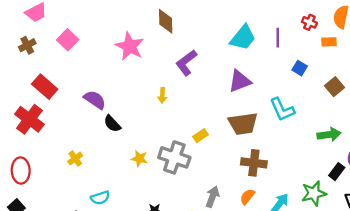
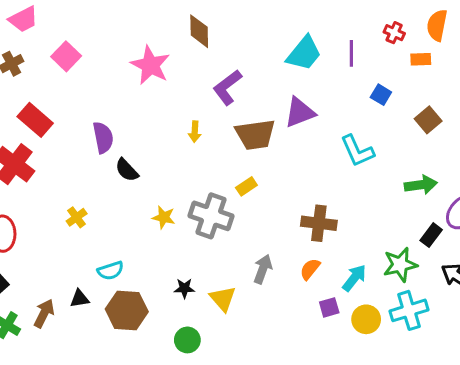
purple semicircle: (95, 100) -> (103, 138), turned 45
brown trapezoid: (243, 124) -> (255, 135), moved

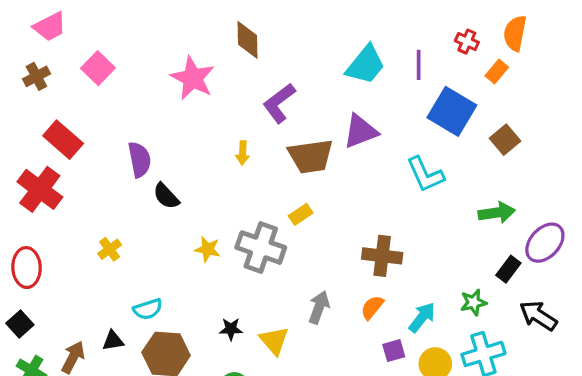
orange rectangle: (421, 59) -> (497, 71), turned -48
blue square: (381, 95) -> (452, 111), size x2.0
green star: (400, 265) -> (473, 302), size x0.7

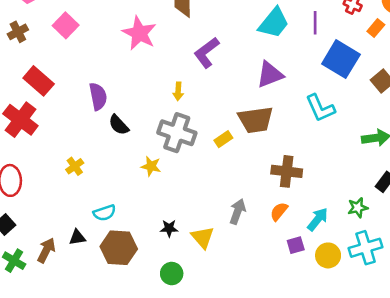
brown trapezoid: (311, 156) -> (256, 120), moved
gray cross: (261, 248) -> (177, 133), moved

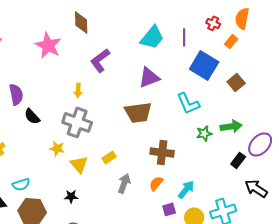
yellow rectangle: (223, 139) -> (109, 157), moved
green star: (358, 208) -> (204, 133), moved
yellow triangle: (203, 237) -> (79, 164), moved

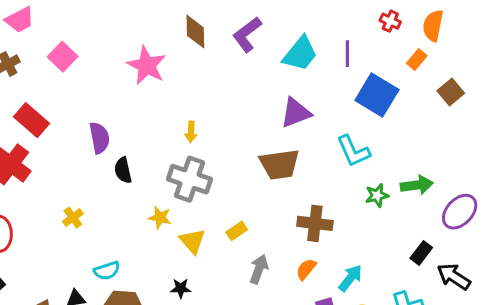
red cross: (213, 23) -> (390, 21), moved
purple L-shape: (100, 60) -> (247, 34), moved
brown square: (236, 82) -> (451, 92), moved
black semicircle: (32, 116) -> (123, 170), turned 30
black rectangle: (238, 160) -> (421, 253), moved

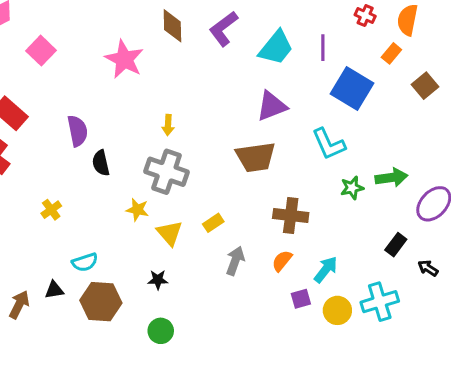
black arrow: (454, 277) -> (428, 268), size x0.6

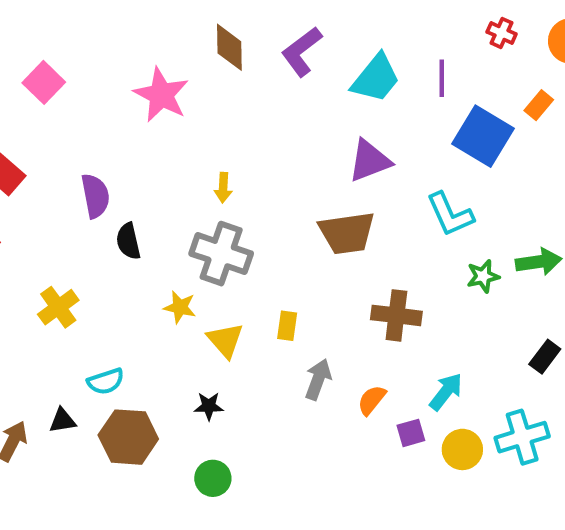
orange rectangle: (391, 53) -> (539, 105), moved
yellow cross: (51, 210) -> (58, 307), size x1.4
yellow rectangle: (213, 223) -> (287, 326), turned -48
orange semicircle: (282, 261) -> (372, 400), moved

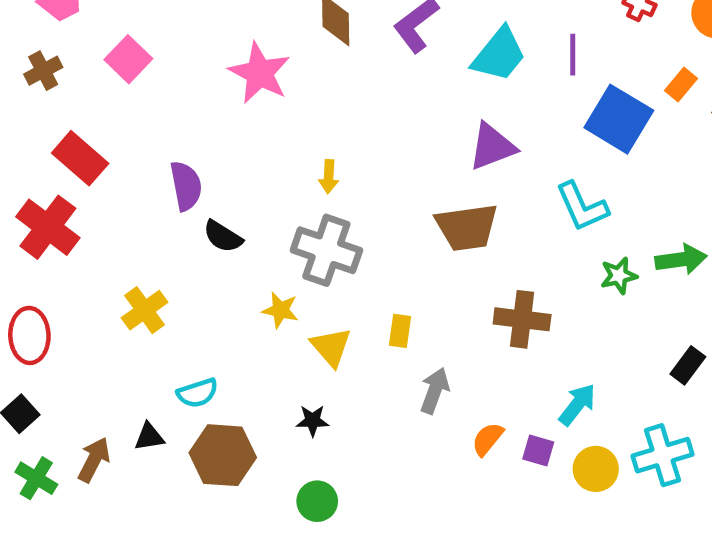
black semicircle: (128, 241) -> (223, 236), turned -45
orange semicircle: (372, 400) -> (488, 439), moved
purple square: (411, 433) -> (538, 451), turned 32

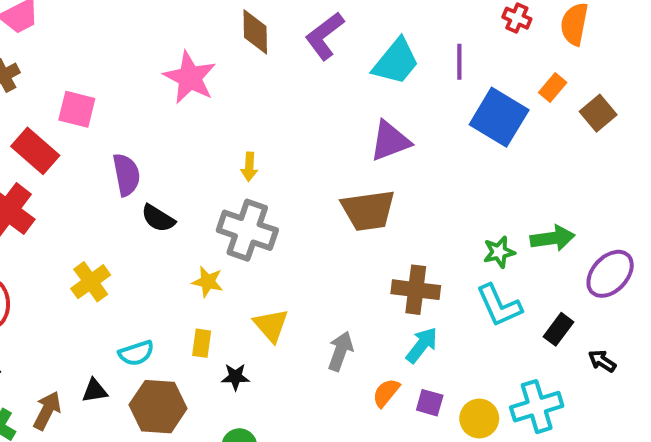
pink square: (128, 59) -> (77, 109), moved, turned -30
cyan L-shape: (582, 207) -> (499, 306), moved
yellow rectangle: (400, 331) -> (202, 343), moved
yellow triangle: (331, 347) -> (271, 325), moved
cyan arrow: (577, 404) -> (422, 345), moved

